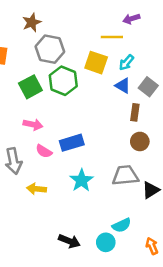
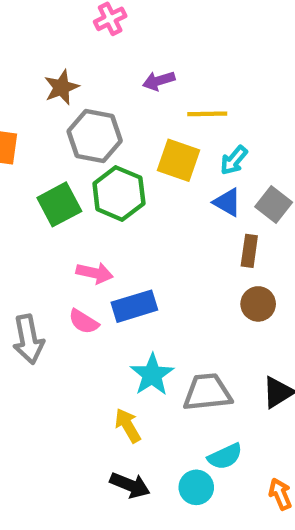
purple arrow: (131, 19) -> (159, 81), moved
pink arrow: (33, 124) -> (95, 273), moved
gray trapezoid: (125, 176) -> (207, 392), moved
yellow arrow: (37, 189) -> (128, 425), moved, turned 54

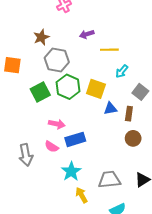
yellow square: (179, 160) -> (96, 89), moved
blue triangle: (227, 202) -> (110, 108), moved, turned -40
cyan star: (152, 375) -> (71, 171), moved
yellow arrow: (128, 425) -> (82, 195), moved

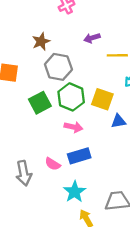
pink arrow: (57, 124) -> (73, 127), moved

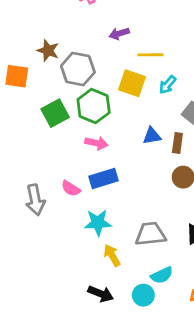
brown star: (41, 41) -> (48, 51), moved, turned -30
yellow square: (102, 99) -> (132, 83), moved
cyan star: (75, 192) -> (98, 223), turned 30

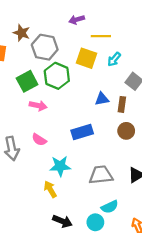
pink arrow: (96, 143) -> (38, 106), moved
blue rectangle: (103, 179) -> (82, 132), moved
yellow arrow: (112, 255) -> (50, 189), moved

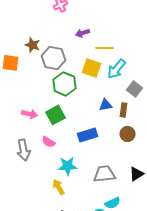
cyan arrow: (114, 59) -> (116, 69), size x1.5
green square: (27, 81) -> (56, 115), moved
pink arrow: (38, 106) -> (30, 114), moved

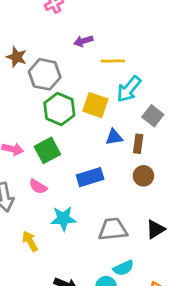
yellow square: (92, 68) -> (95, 105), moved
yellow arrow: (58, 187) -> (30, 241), moved

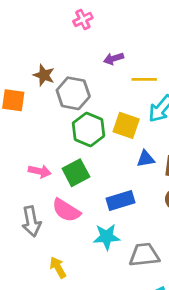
pink semicircle: (38, 187) -> (66, 210), size x1.5
cyan star: (63, 219) -> (107, 237), moved

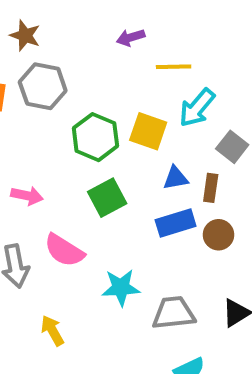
brown star: (44, 75) -> (25, 35), moved
gray hexagon: (73, 93) -> (43, 86), moved
green square: (76, 173) -> (107, 198), moved
blue rectangle: (121, 201) -> (176, 223), moved

